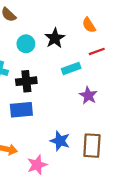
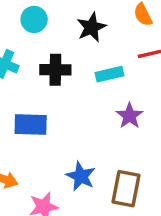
cyan circle: (26, 44) -> (34, 19), moved
black cross: (26, 81) -> (55, 70), moved

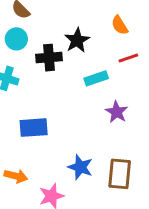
cyan circle: (34, 19) -> (16, 39), moved
black cross: (55, 70) -> (49, 58), moved

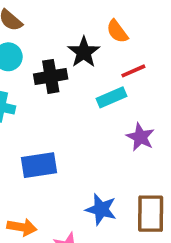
orange semicircle: (120, 25) -> (117, 31), moved
red line: (128, 58) -> (133, 71), moved

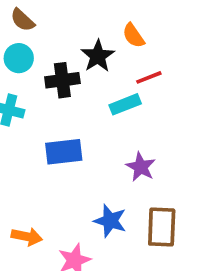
purple star: (140, 137) -> (141, 167), moved
blue rectangle: (39, 165) -> (64, 152), moved

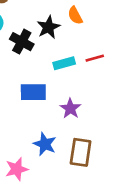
red line: (149, 77) -> (95, 58), moved
black cross: (62, 80) -> (22, 42), turned 30
blue rectangle: (64, 152) -> (33, 92), moved

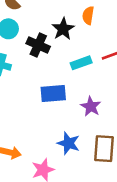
orange semicircle: (75, 15) -> (88, 15), turned 42

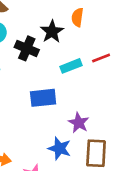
purple star: (91, 106) -> (79, 123), moved

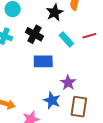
black cross: (27, 48) -> (34, 34), moved
cyan rectangle: (71, 66) -> (66, 40), turned 63

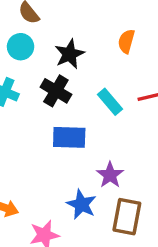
black star: (55, 12) -> (70, 54), moved

